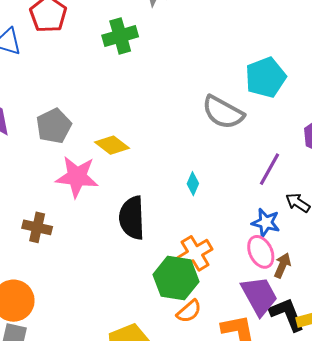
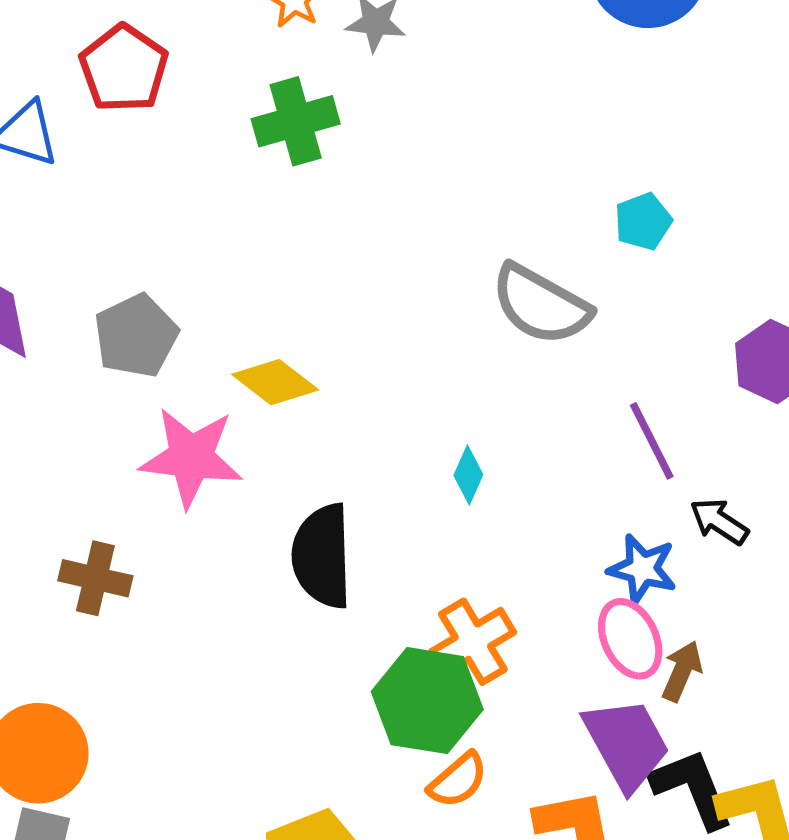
cyan pentagon: (266, 77) -> (643, 221), size x0.6
purple line: (270, 169) -> (652, 441), turned -56

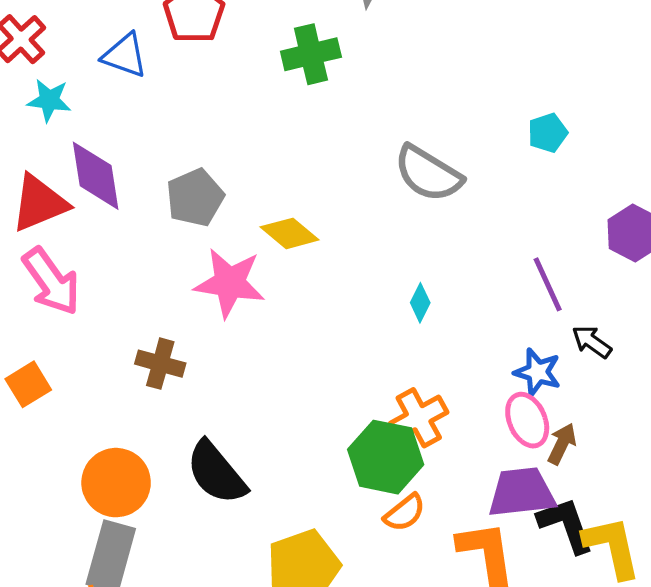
gray semicircle: (541, 305) -> (428, 174), moved
black semicircle: (322, 556) -> (216, 473), moved, turned -40
purple trapezoid: (626, 744) -> (522, 492), turned -70

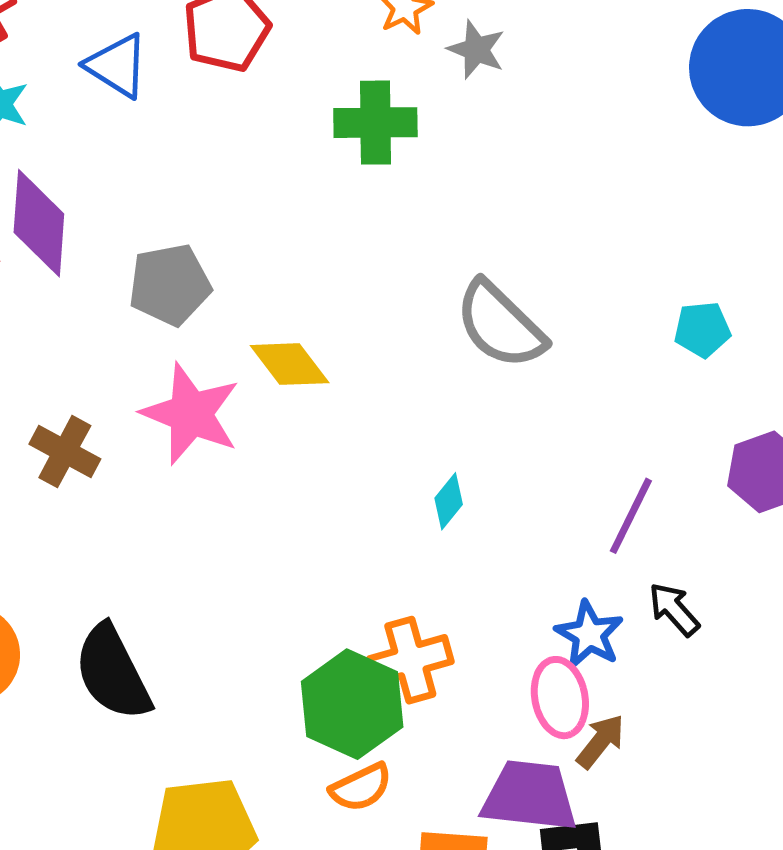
cyan pentagon: (548, 133) -> (702, 329), moved
purple line: (548, 284) -> (631, 516), turned 38
brown cross: (160, 364) -> (65, 452), moved

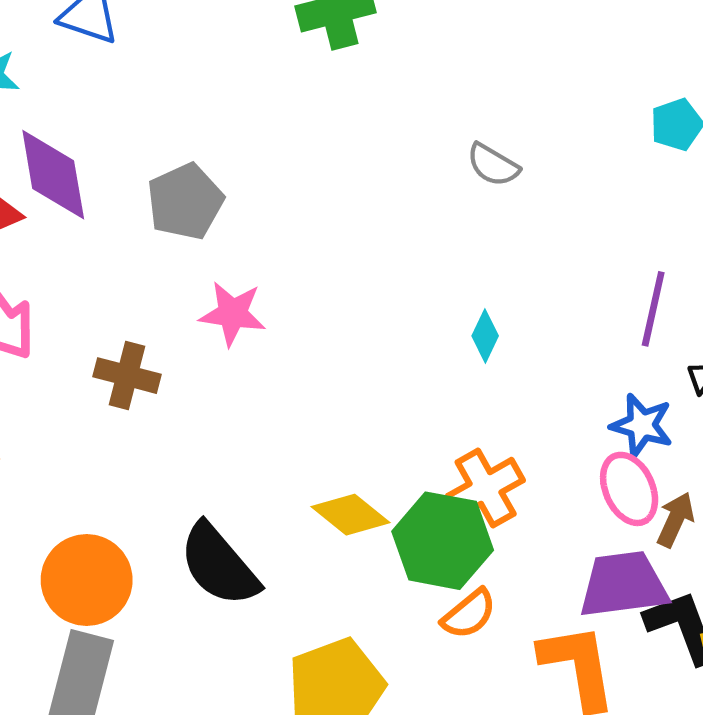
gray semicircle: (500, 325) -> (493, 165), size x0.6
yellow diamond: (290, 364) -> (350, 515), moved
pink star: (191, 414) -> (233, 314), size x0.7

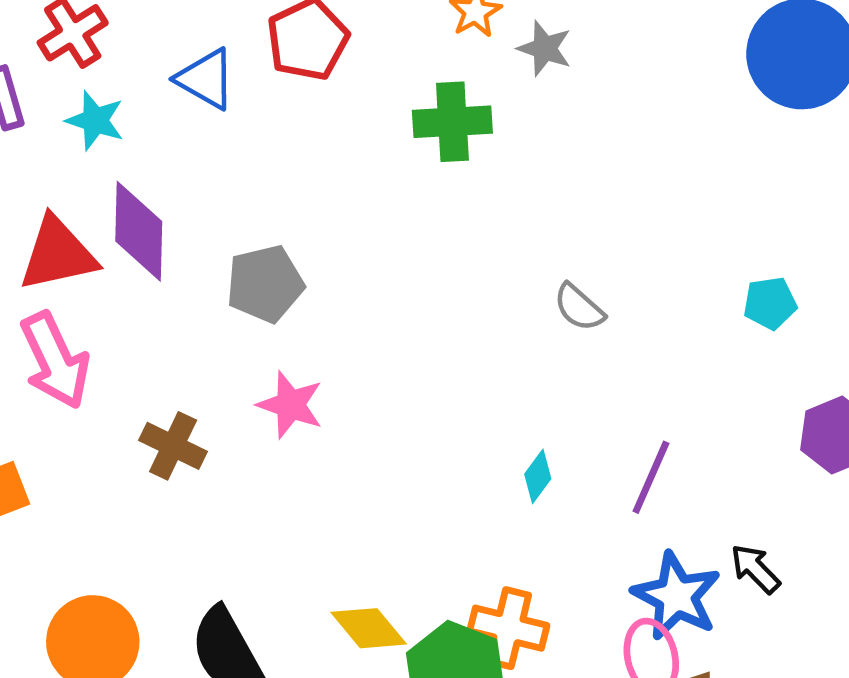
purple line: (653, 309) -> (651, 477), moved
blue star: (642, 425) -> (676, 596), size x1.4
orange cross: (486, 488) -> (508, 628), turned 32

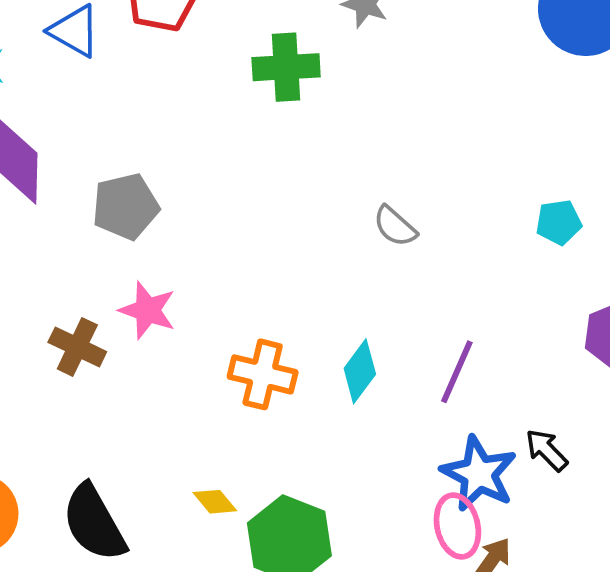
brown cross: (173, 446) -> (77, 347), moved
cyan diamond: (538, 476) -> (360, 371), size x1.4
yellow diamond: (369, 628) -> (215, 502), size x0.7
orange cross: (508, 628) -> (263, 374), moved

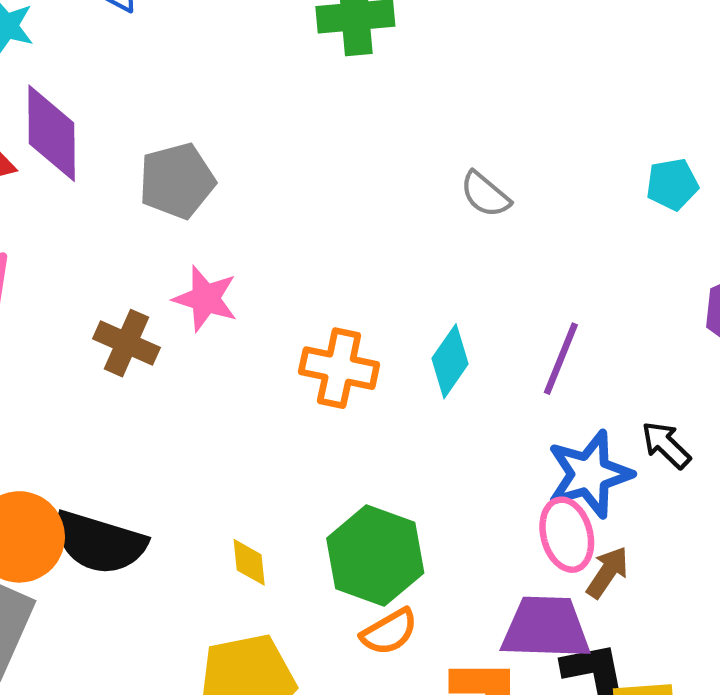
blue star: (479, 474) -> (589, 474), turned 30
yellow diamond: (215, 502) -> (249, 562), moved, turned 36
black semicircle: (94, 523) -> (99, 543), moved, turned -42

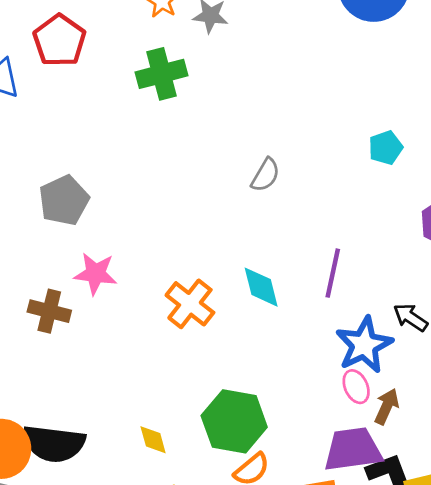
gray semicircle: (485, 194) -> (265, 175), turned -90
cyan diamond: (450, 361) -> (261, 287), turned -39
orange cross: (339, 368) -> (190, 304), turned 36
pink ellipse: (567, 535) -> (356, 387), size x0.7

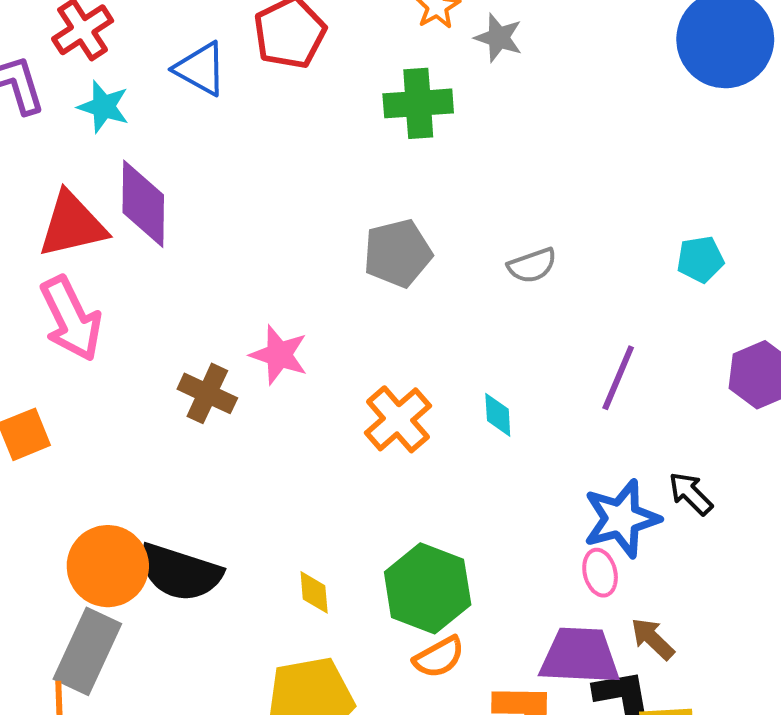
gray semicircle: (265, 175) -> (532, 265), turned 30
gray pentagon: (64, 200) -> (398, 253), moved
purple line: (333, 273) -> (618, 378), moved
cyan diamond: (261, 287) -> (498, 415), size x0.7
brown arrow: (387, 406) -> (653, 639), moved, turned -81

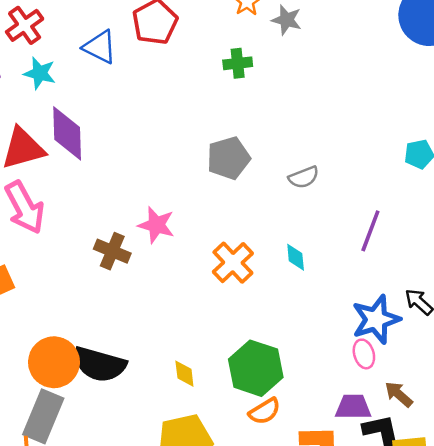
green cross: (418, 103) -> (238, 63), size x0.7
gray semicircle: (532, 265) -> (304, 177), moved
purple trapezoid: (580, 656) -> (353, 407), size x0.7

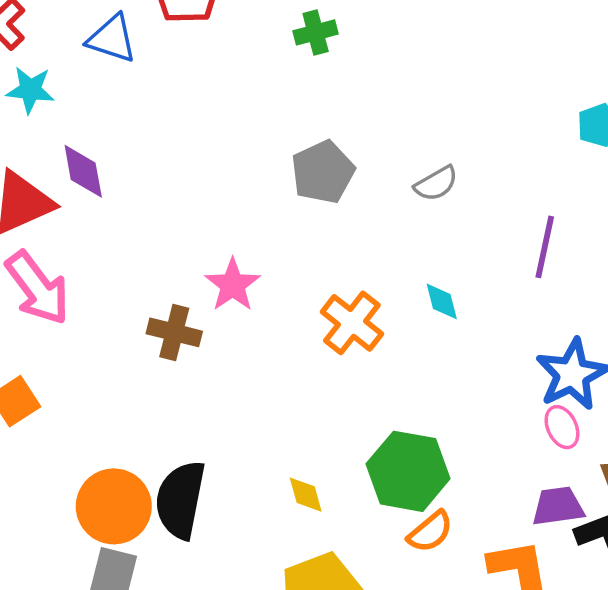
purple diamond: (67, 133) -> (83, 171), size x0.7
pink star: (156, 225) -> (233, 285), turned 30
black semicircle: (100, 364) -> (180, 500), turned 94

